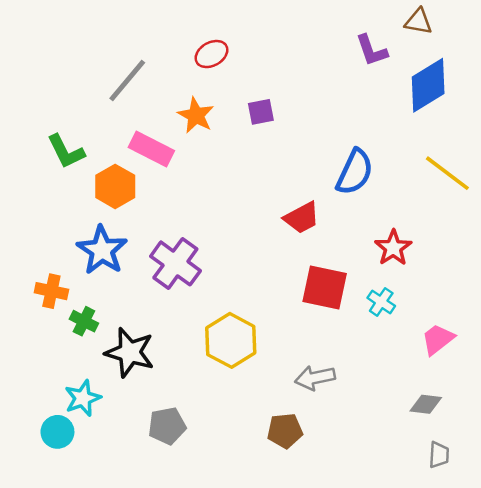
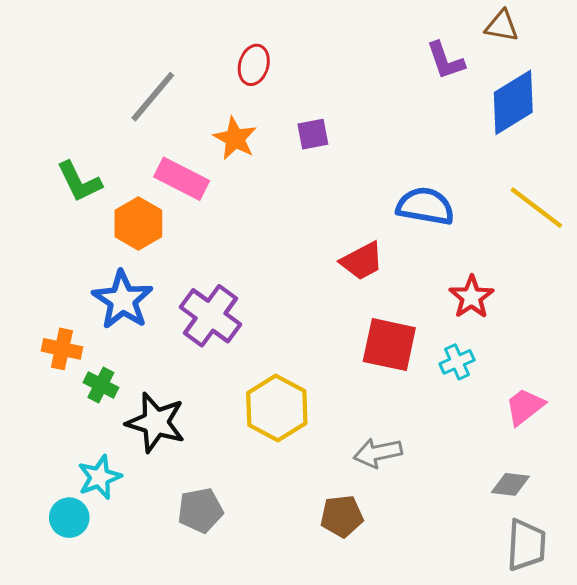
red ellipse: (211, 54) -> (254, 65), turned -44
blue semicircle: (355, 172) -> (425, 206), turned -105
cyan cross: (381, 302) -> (457, 362), turned 32
gray trapezoid: (439, 455) -> (526, 545), size x1.6

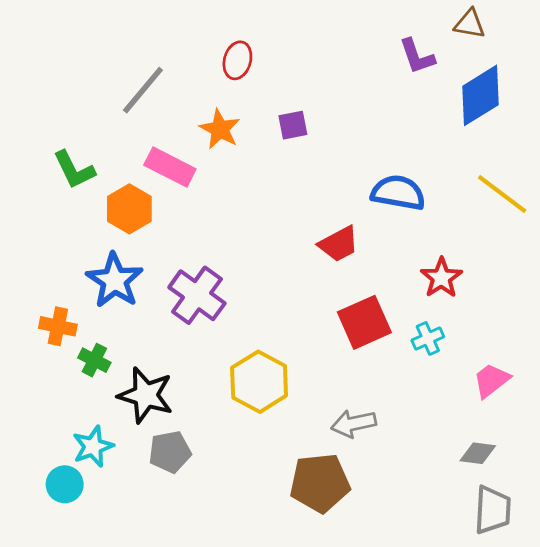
red square: (389, 345) -> (364, 322), turned -36
gray pentagon: (200, 510) -> (170, 452), moved
brown pentagon: (342, 516) -> (320, 483), size x1.5

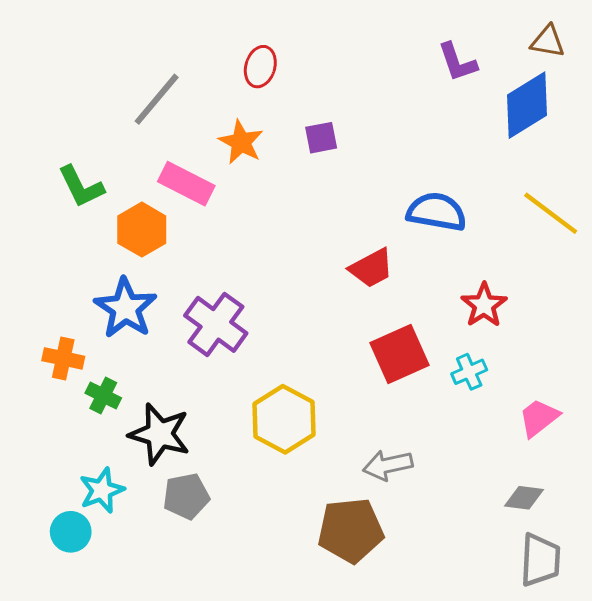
brown triangle: (470, 24) -> (548, 41), moved

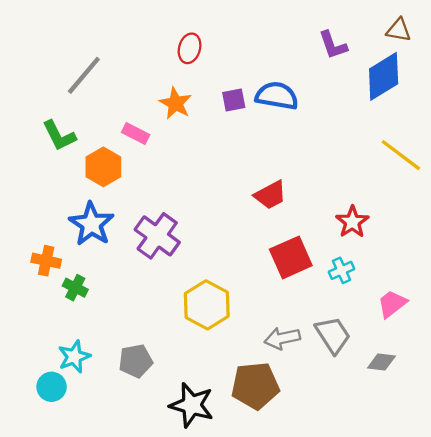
gray line: (157, 99) -> (84, 75), moved
pink rectangle: (186, 184) -> (136, 133), size x0.7
blue semicircle: (437, 212) -> (277, 96), moved
black star: (160, 434) -> (192, 405), moved
gray trapezoid: (540, 560) -> (333, 335), moved, turned -36

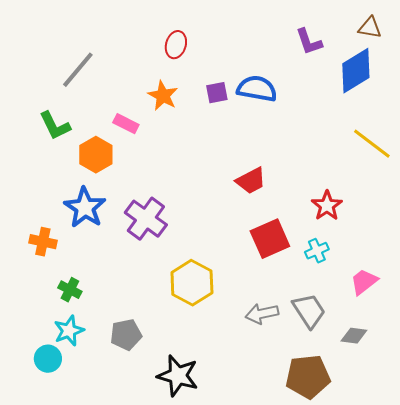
green cross: (75, 288) -> (70, 290), moved
brown pentagon: (255, 386) -> (308, 377), moved

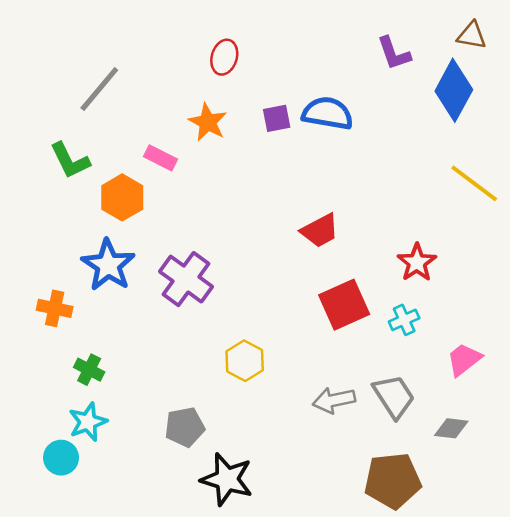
blue diamond: (356, 71) -> (454, 90), turned -30
yellow hexagon: (192, 283) -> (245, 361), size x0.7
gray pentagon: (126, 335) -> (185, 427), moved

